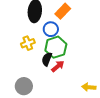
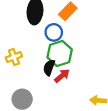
yellow cross: (28, 43) -> (14, 57), moved

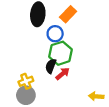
yellow cross: (14, 57) -> (26, 81), moved

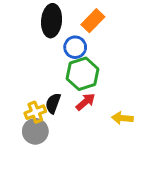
black semicircle: (51, 66) -> (53, 103), moved
yellow arrow: (96, 96) -> (122, 118), moved

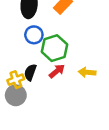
blue circle: (75, 47) -> (34, 35), moved
yellow arrow: (122, 118) -> (87, 72), moved

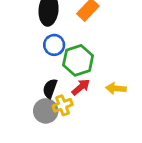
yellow cross: (16, 80) -> (63, 105), moved
gray circle: (16, 95) -> (46, 111), moved

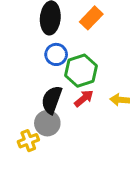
black semicircle: (50, 88) -> (52, 100), size x1.4
yellow cross: (63, 105) -> (28, 141), moved

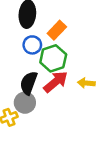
orange rectangle: (91, 18) -> (57, 30), moved
red arrow: (84, 98) -> (56, 82), size x1.5

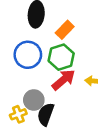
blue circle: (32, 45) -> (28, 55), moved, size x1.5
black semicircle: (29, 83) -> (46, 114), moved

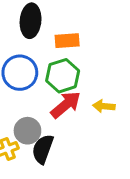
orange rectangle: (65, 30) -> (67, 41), turned 42

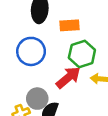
green hexagon: (63, 76) -> (82, 54), moved

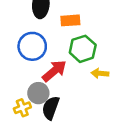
red arrow: (68, 77) -> (54, 71), moved

